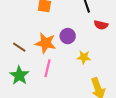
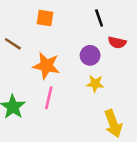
purple circle: (68, 36) -> (90, 55), moved
brown line: (19, 47) -> (13, 44), moved

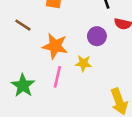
yellow star: (95, 84) -> (83, 63), moved

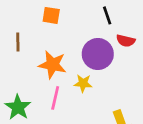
brown line: (23, 25) -> (18, 42), turned 56
purple circle: (97, 36) -> (98, 54), size x1.5

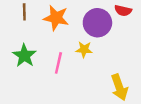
orange star: (52, 65) -> (56, 18), moved
green star: (18, 107) -> (24, 56), moved

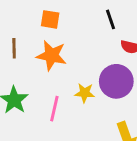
purple circle: (97, 23) -> (116, 81), moved

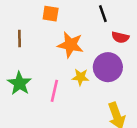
orange star: (52, 55) -> (71, 45), moved

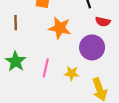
yellow star: (80, 77) -> (72, 73), moved

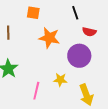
pink line: (46, 68) -> (36, 91), moved

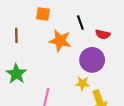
black line: (75, 13) -> (80, 23), moved
yellow star: (60, 80) -> (82, 83), moved

